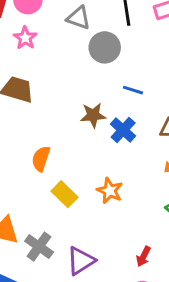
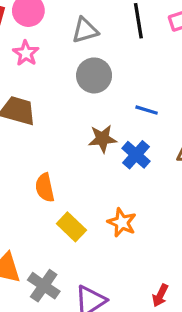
gray triangle: (78, 18) -> (85, 30), turned -35
gray circle: (105, 47) -> (94, 75), moved
orange semicircle: (41, 159) -> (45, 188), turned -30

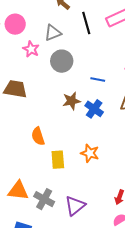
pink star: (26, 53) -> (31, 49), moved
yellow rectangle: (71, 227) -> (58, 160), turned 48

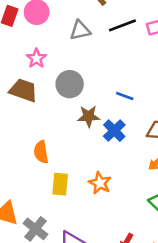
black line: (86, 23) -> (122, 25), turned 75
pink star: (31, 49) -> (36, 58), moved
gray circle: (62, 61) -> (70, 84), moved

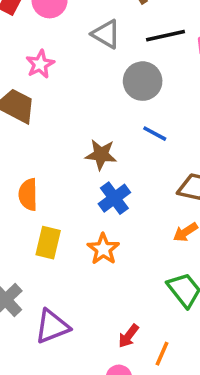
gray triangle: (80, 30) -> (106, 34), turned 35
gray circle: (70, 84) -> (143, 81), moved
blue cross: (114, 131) -> (114, 198), moved

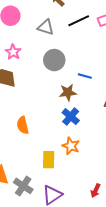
gray circle: (143, 81) -> (54, 60), moved
brown star: (101, 155) -> (68, 92), moved
yellow rectangle: (48, 243) -> (49, 160), moved

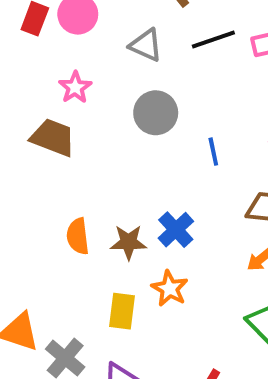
blue line: (85, 76) -> (213, 152), turned 56
brown star: (68, 92) -> (129, 242), moved

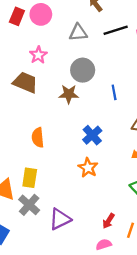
gray triangle: (146, 45) -> (78, 33), turned -30
brown star: (129, 242) -> (69, 94), moved
yellow rectangle: (122, 311) -> (30, 178), moved

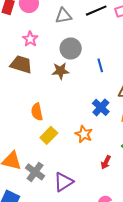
blue cross: (92, 135) -> (101, 107), moved
yellow rectangle: (30, 178) -> (49, 135), moved, turned 42
red arrow: (108, 221) -> (106, 162), moved

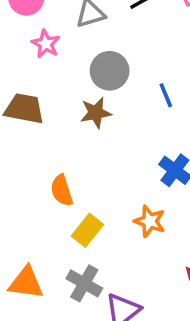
pink star: (30, 39) -> (46, 44), moved
gray cross: (35, 172) -> (84, 283), moved

